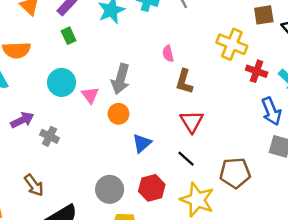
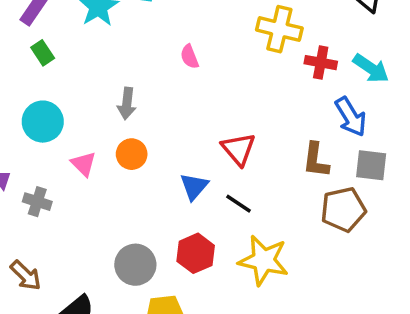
gray arrow: (121, 79) -> (127, 104), size x0.7
brown L-shape: (184, 82) -> (316, 160), moved
pink triangle: (90, 95) -> (83, 164), moved
blue triangle: (142, 143) -> (194, 187), moved
brown pentagon: (235, 173) -> (343, 209), moved

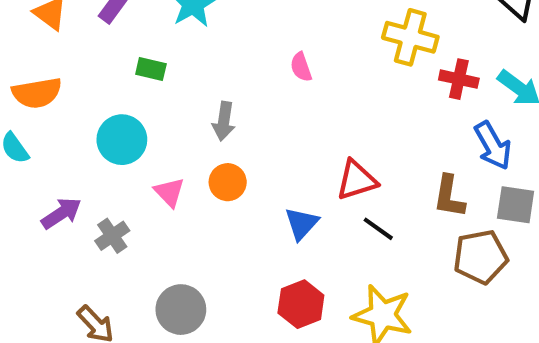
green rectangle: (43, 53) -> (151, 69), moved, turned -45
red triangle: (239, 149) -> (357, 180), turned 51
gray cross: (37, 202) -> (112, 236), turned 36
black line: (239, 204) -> (378, 229), moved
gray circle: (135, 265) -> (181, 310), moved

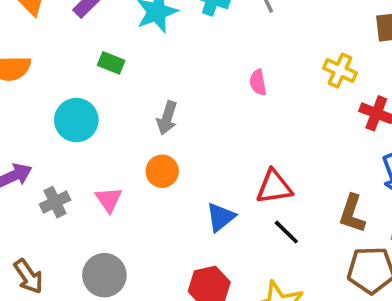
yellow cross: (410, 37) -> (340, 71), size x0.7
pink semicircle: (301, 67) -> (258, 82), moved
pink triangle: (169, 192) -> (109, 200), moved

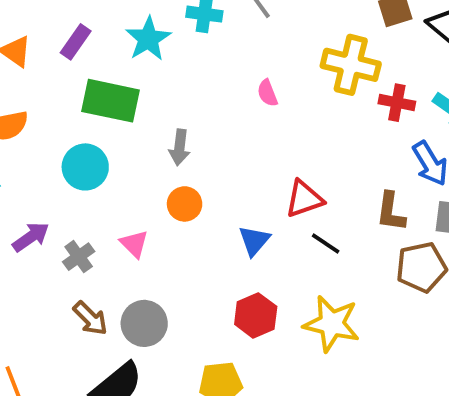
green rectangle: (111, 63) -> (111, 101), size x2.0
yellow cross: (340, 71) -> (351, 65), size x1.6
brown arrow: (29, 276) -> (90, 318), moved

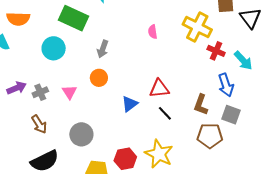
purple arrow: (31, 237) -> (17, 88), moved
red hexagon: (256, 315) -> (125, 159), moved
gray circle: (144, 323) -> (81, 134), moved

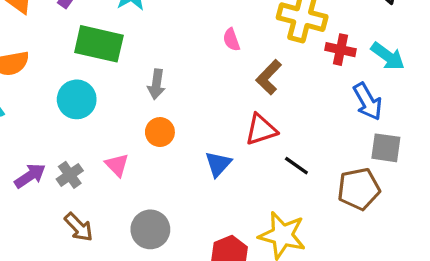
brown L-shape: (201, 105) -> (269, 77), moved, turned 35
black line: (165, 113) -> (296, 166), moved

